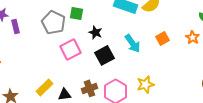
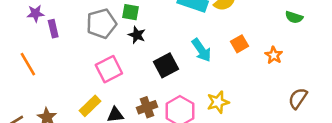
gray pentagon: (54, 22) -> (101, 24), turned 30
black star: (96, 32) -> (137, 35), moved
orange star: (192, 37) -> (274, 55), moved
pink square: (70, 49) -> (109, 69), moved

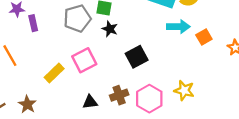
cyan arrow: (201, 50) -> (178, 27), moved, turned -55
yellow star: (218, 102) -> (184, 90), turned 30
yellow rectangle: (90, 106) -> (54, 73), moved

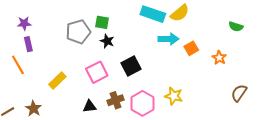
purple rectangle: (33, 23) -> (28, 44), moved
pink square: (84, 60) -> (97, 72), moved

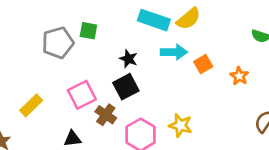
black star: (107, 41) -> (128, 59), moved
brown cross: (115, 100) -> (106, 115), moved, turned -35

